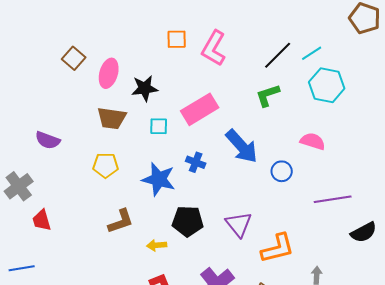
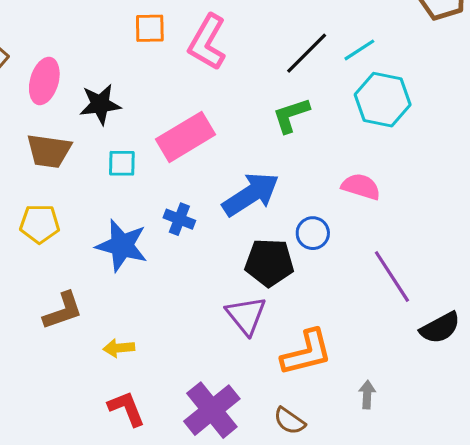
blue arrow: (242, 146) -> (251, 194), turned -81
purple line: (333, 199) -> (392, 277), turned 66
black pentagon: (188, 221) -> (269, 263), moved

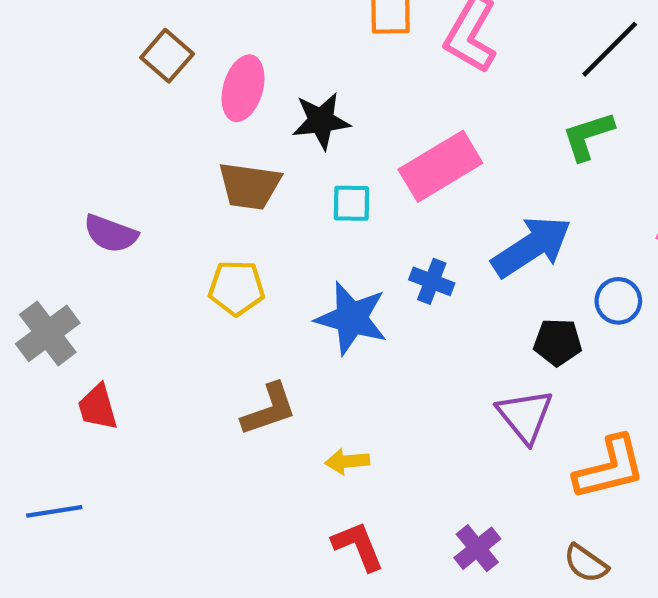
black pentagon: (269, 263) -> (558, 342), size x0.7
purple cross: (212, 410) -> (477, 548), size x0.6

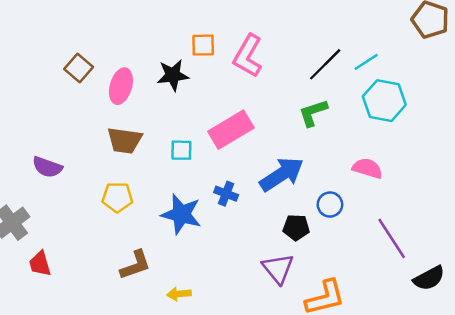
black star: (321, 121) -> (173, 75), moved

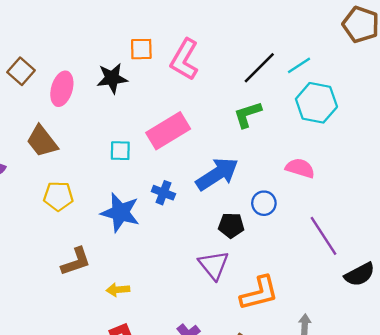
brown trapezoid: (125, 140) -> (42, 141), moved, turned 44

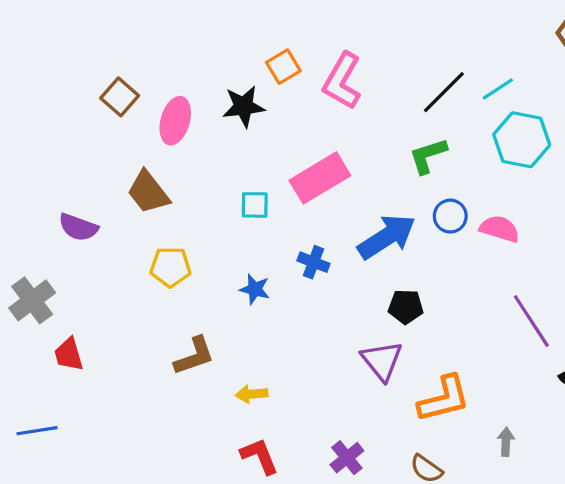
orange square: (141, 49) -> (283, 67), turned -30
blue circle: (264, 203) -> (450, 216), moved
blue star: (120, 213) -> (255, 289), size x0.6

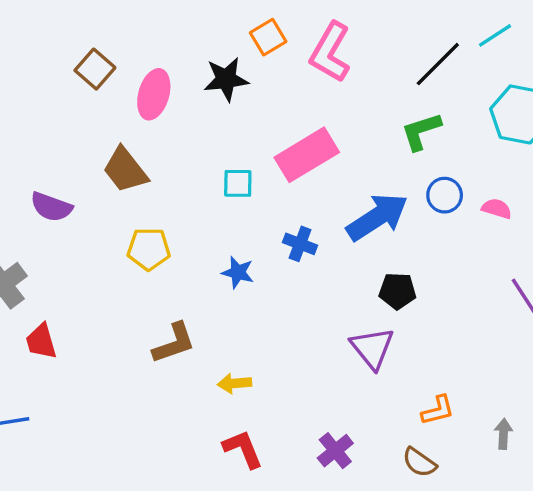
cyan line: (498, 89) -> (495, 35), moved
pink semicircle: (500, 229) -> (497, 209), size x0.7
orange L-shape: (444, 399) -> (438, 410), moved, size x0.6

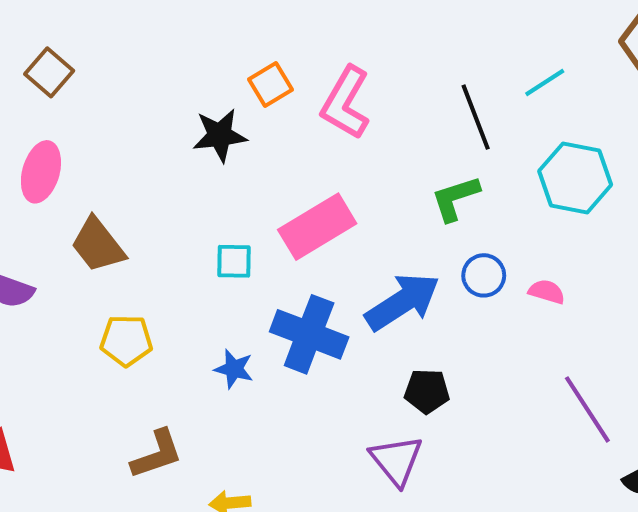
black line: (438, 64) -> (476, 117), turned -66
brown square: (95, 69) -> (49, 72), moved
pink ellipse: (154, 94) -> (41, 172), moved
blue cross: (300, 244) -> (309, 334), size x1.8

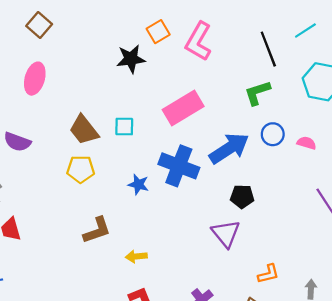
brown trapezoid: (98, 245) -> (84, 130), moved
cyan square: (234, 261) -> (124, 127), moved

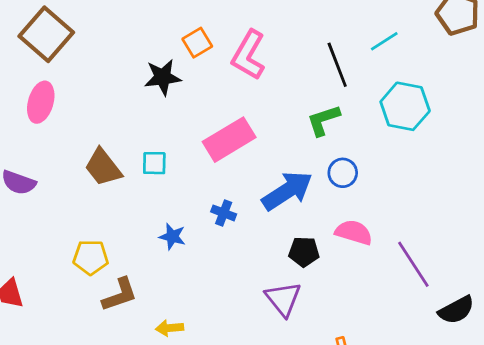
brown square: (39, 25) -> (46, 34), size x1.6
pink semicircle: (307, 143) -> (354, 232), moved, size x1.5
blue cross: (179, 166) -> (224, 213), size x0.5
yellow pentagon: (81, 169) -> (91, 257), moved

